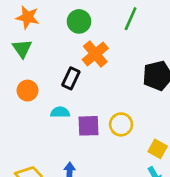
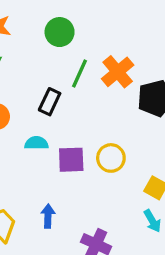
green line: (131, 19) -> (79, 73), moved
orange cross: (95, 54) -> (118, 72), moved

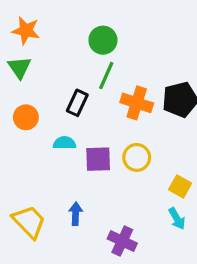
green circle: (60, 32) -> (103, 40), moved
orange cross: (118, 72) -> (137, 103), moved, turned -32

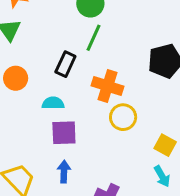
orange cross: (137, 103) -> (107, 86), moved
purple square: (98, 159) -> (64, 133), moved

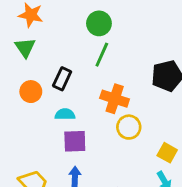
black rectangle: (65, 64) -> (62, 79), moved

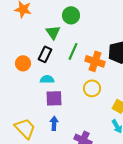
green triangle: (25, 48) -> (53, 32), moved
green line: (102, 55) -> (73, 51), moved
orange cross: (115, 99) -> (95, 61), moved

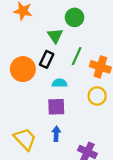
orange circle: (23, 63) -> (23, 69), size x1.5
cyan semicircle: (47, 79) -> (59, 83), moved

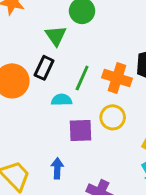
green line: (77, 56) -> (82, 78), moved
purple square: (56, 107) -> (81, 130), moved

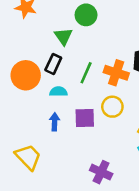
cyan semicircle: (62, 100) -> (58, 92), moved
blue arrow: (57, 168) -> (55, 122), moved

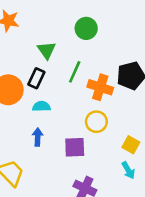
green circle: (86, 15) -> (86, 28), moved
green line: (86, 73) -> (75, 72), moved
purple square: (85, 118) -> (75, 147), moved

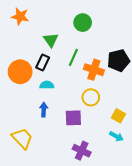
cyan arrow: (128, 170) -> (116, 136), turned -32

